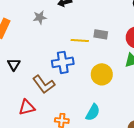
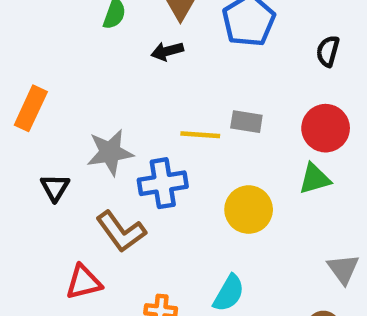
gray star: (40, 17) -> (110, 152), moved, size x1.5

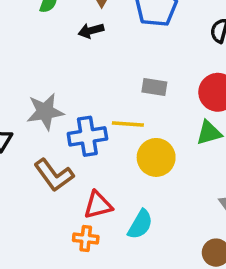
yellow line: (200, 135) -> (128, 124), moved
red triangle: (84, 282) -> (98, 205), moved

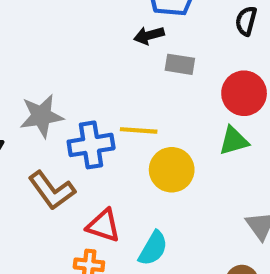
black arrow: (91, 31) -> (149, 35), moved
gray rectangle: (154, 87) -> (180, 64), moved
red triangle: (98, 205) -> (103, 226), turned 32

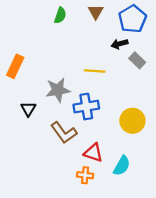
gray rectangle: (180, 64) -> (137, 60), turned 35
yellow line: (139, 130) -> (95, 71), moved

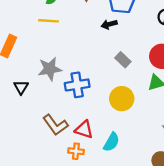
gray rectangle: (137, 60) -> (123, 60), moved
yellow line: (95, 71) -> (49, 21), moved
brown L-shape: (64, 133) -> (55, 125), moved

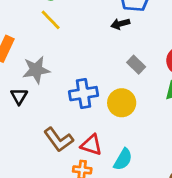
yellow line: (49, 21) -> (51, 20), turned 42
gray star: (50, 69) -> (36, 70), moved
yellow circle: (122, 99) -> (122, 103), moved

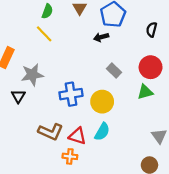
brown L-shape: (59, 140) -> (51, 132), turned -30
cyan semicircle: (123, 159) -> (102, 132), moved

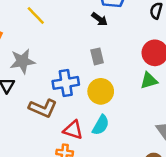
black arrow: (101, 37) -> (99, 19), turned -128
gray rectangle: (114, 70) -> (97, 56), moved, turned 32
brown L-shape: (51, 132) -> (43, 108), moved

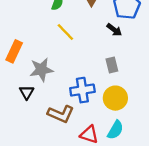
yellow line: (36, 16) -> (65, 32), moved

